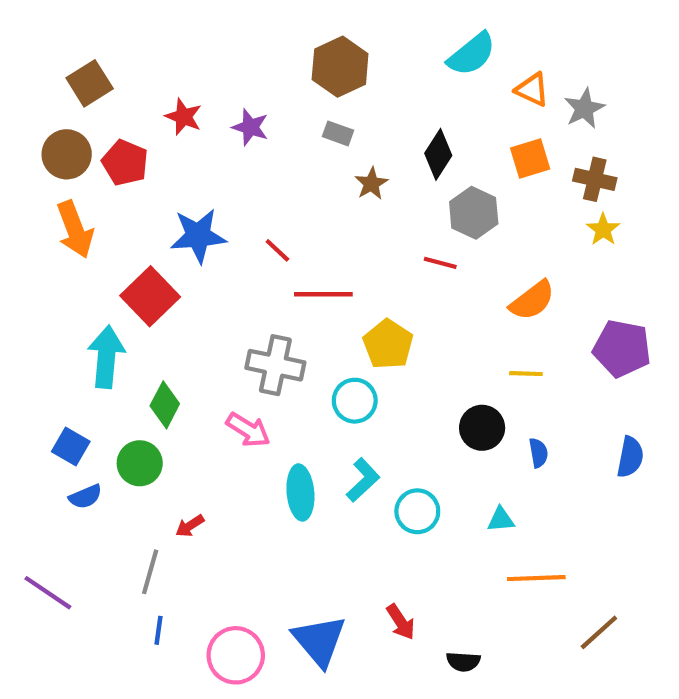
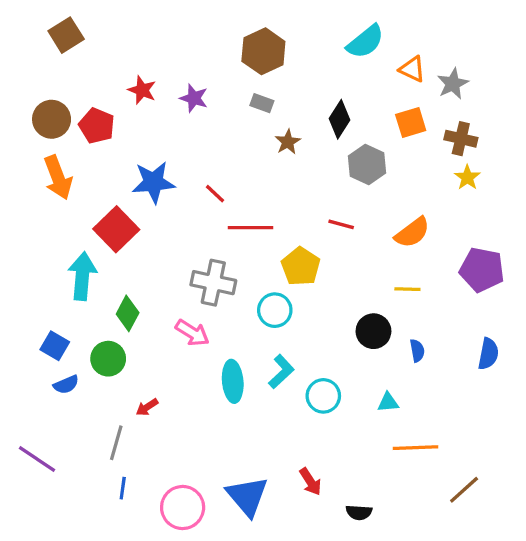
brown square: (90, 83) -> (66, 35), moved
red line: (440, 263) -> (341, 224), moved

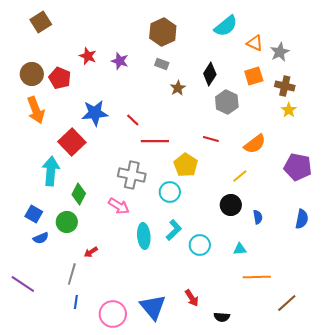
yellow line: (407, 289) -> (240, 176), moved, turned -42

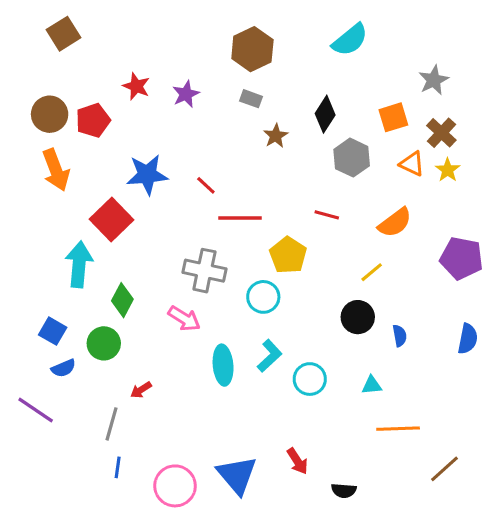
orange triangle: (255, 43) -> (412, 164), moved
purple star: (120, 61) -> (186, 94), turned 30
red pentagon: (60, 78) -> (93, 120), turned 30
brown cross: (285, 86) -> (441, 133), turned 30
purple line: (23, 284) -> (36, 410), moved

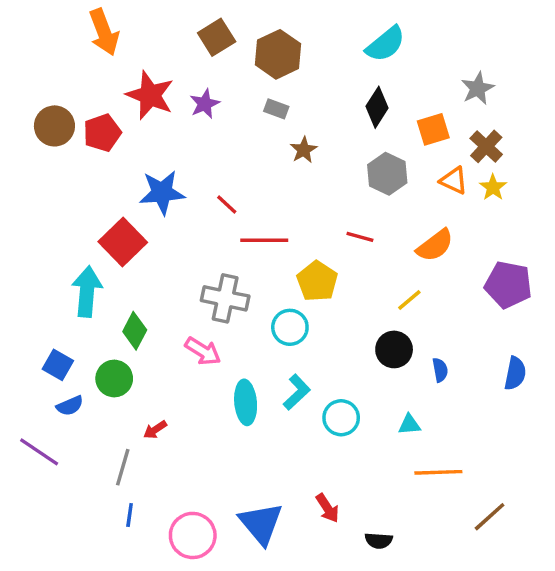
brown square: (63, 34) -> (217, 37), moved
red star: (136, 86) -> (150, 95), size x1.6
black diamond: (325, 114) -> (377, 107), moved
orange arrow: (56, 170) -> (104, 32), moved

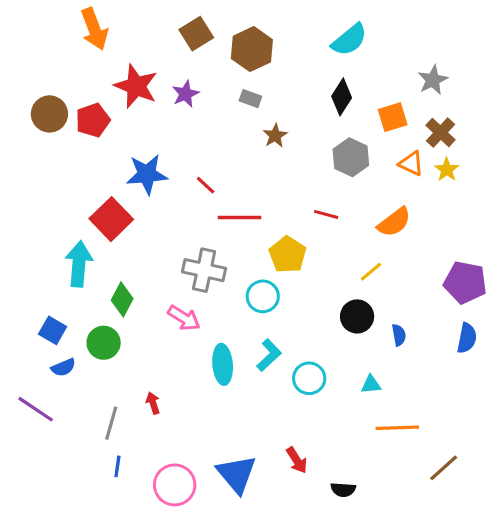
purple pentagon: (508, 285) -> (465, 282), moved
red arrow: (155, 430) -> (153, 403), moved, turned 105

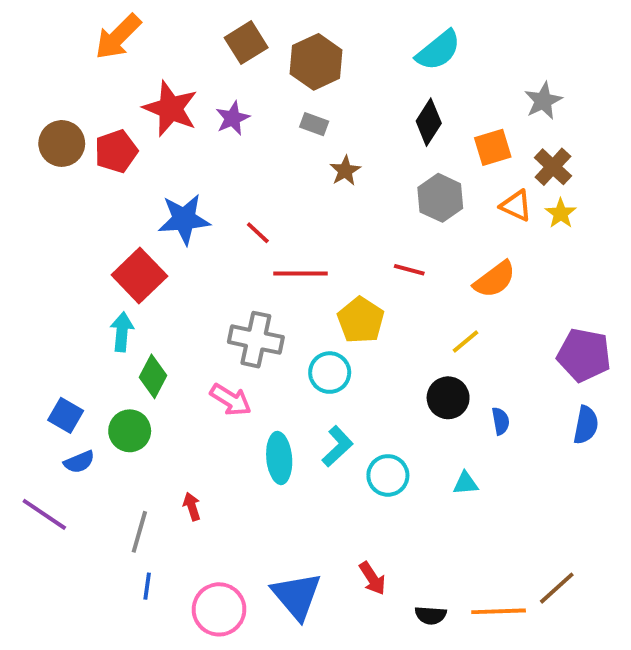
orange arrow: (94, 29) -> (118, 37), turned 66
cyan arrow: (79, 264) -> (122, 332), moved, size x0.7
orange line: (397, 428) -> (499, 611), moved

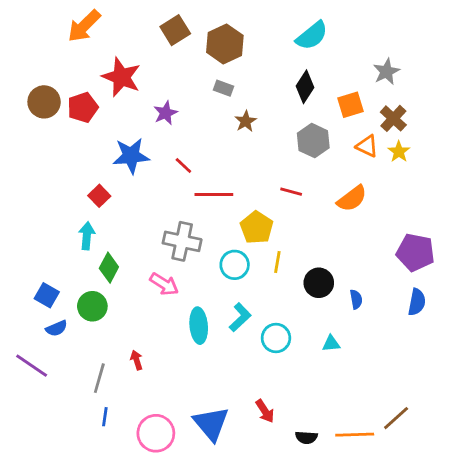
purple star: (233, 118) -> (166, 113), moved
red square: (139, 275) -> (99, 196), size x0.6
yellow line: (466, 342) -> (277, 262), moved, turned -40

